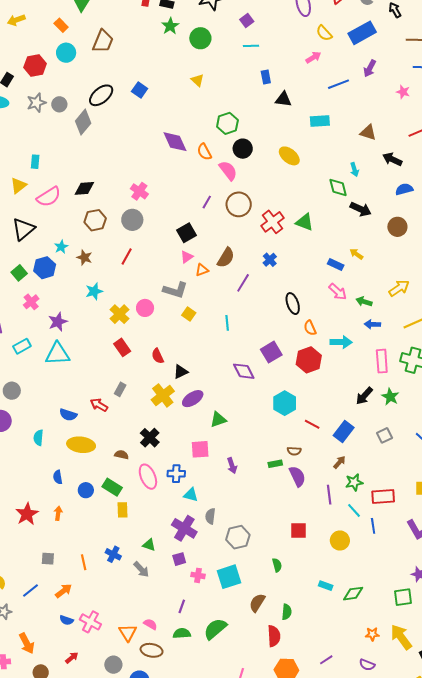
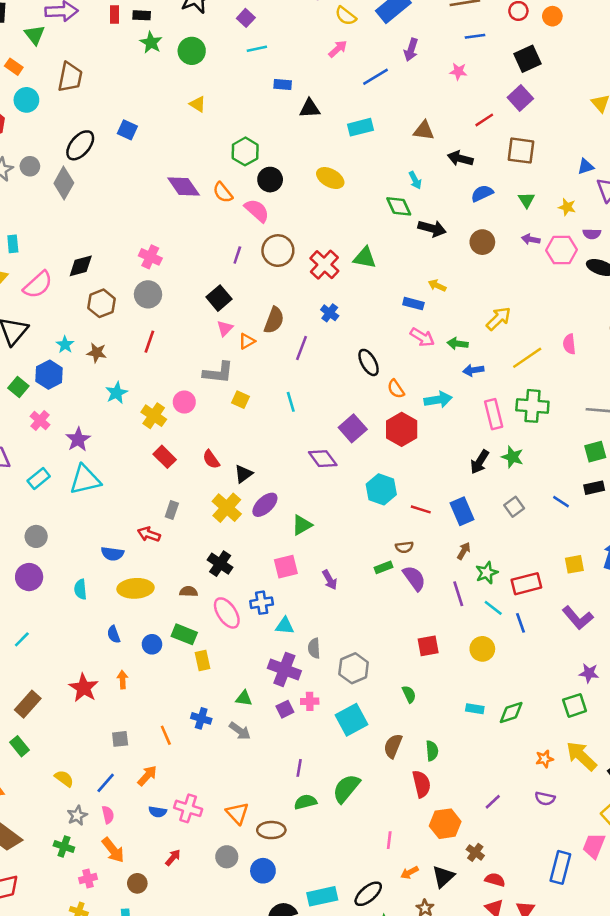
blue rectangle: (266, 77) -> (283, 84), turned -64
blue rectangle: (344, 431) -> (462, 511), turned -50
pink cross: (198, 575) -> (310, 701), moved
pink semicircle: (150, 624) -> (108, 815), moved, turned 56

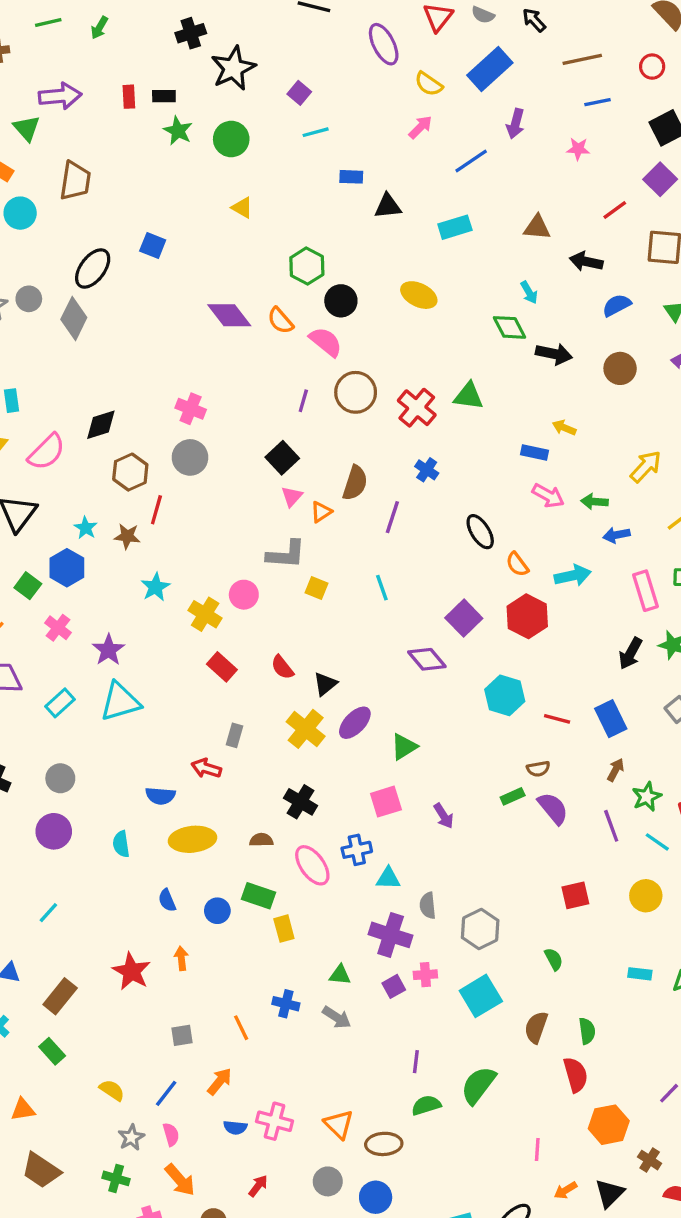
red line: (149, 342) -> (156, 510), moved

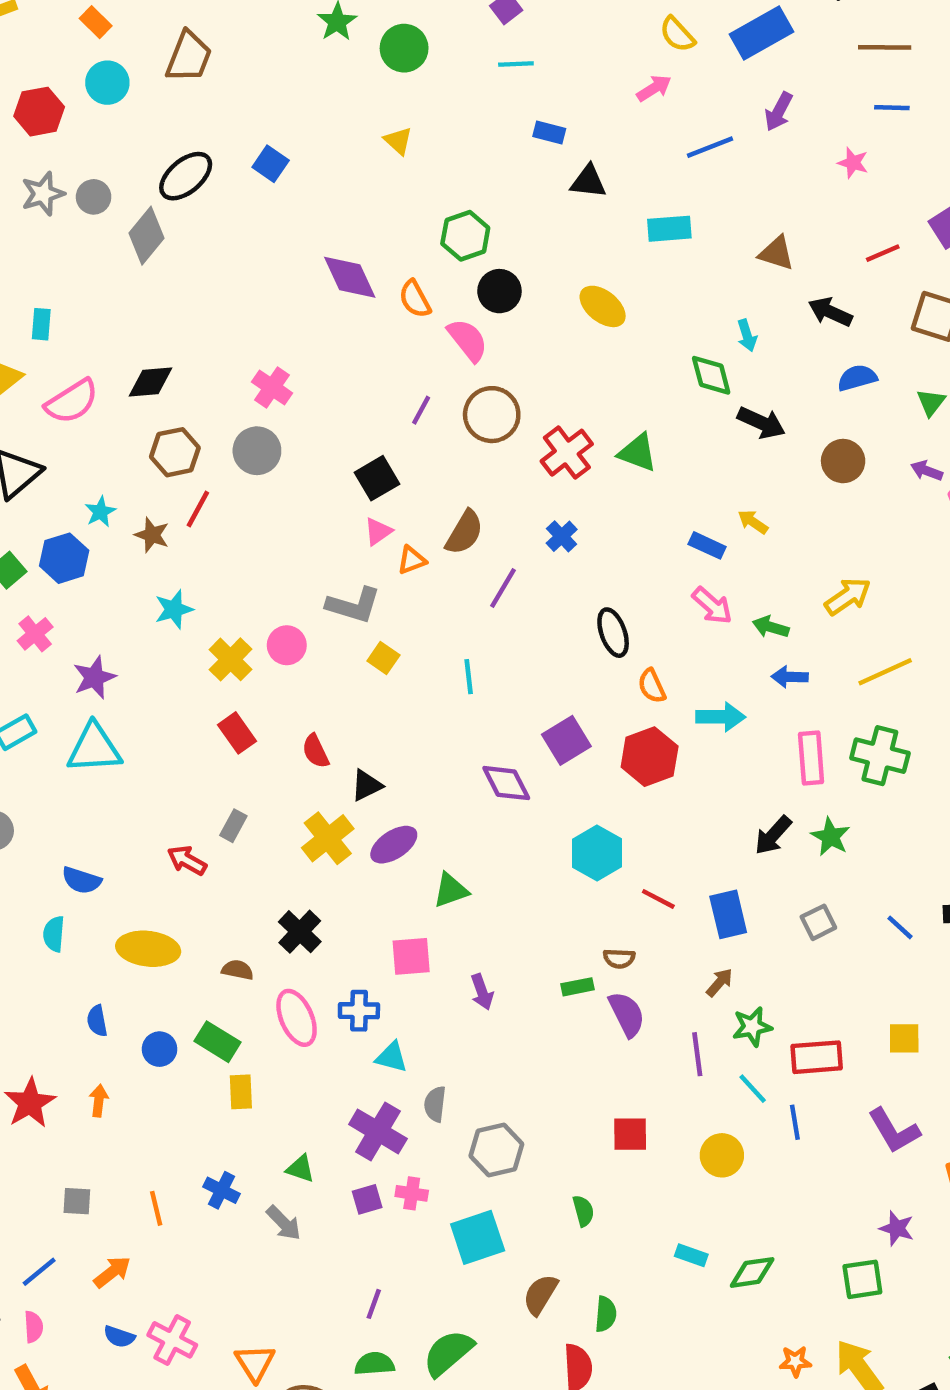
blue semicircle: (160, 796) -> (82, 880), moved

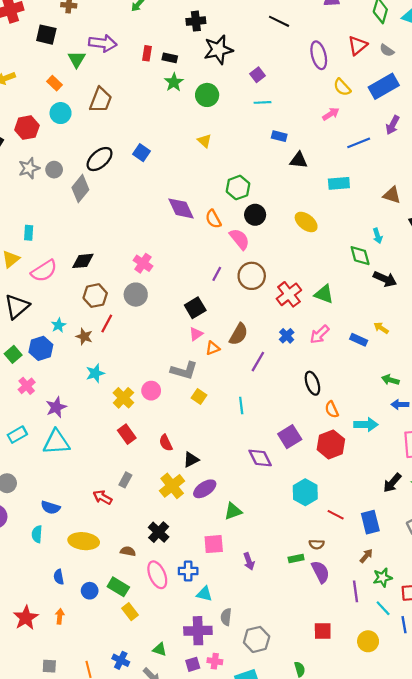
pink arrow: (712, 606) -> (320, 334), moved, turned 95
yellow rectangle: (241, 1092) -> (130, 612), turned -35
purple cross: (378, 1131) -> (198, 631), turned -32

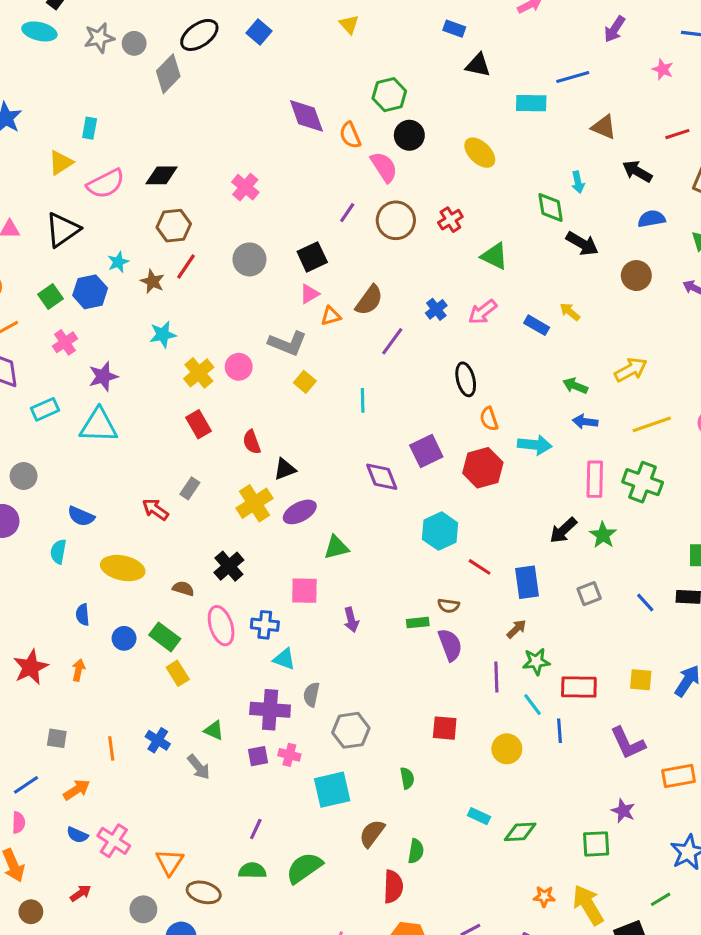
blue line: (359, 143) -> (573, 77), moved
red cross: (289, 294) -> (450, 220), moved, size x0.7
gray circle: (136, 295) -> (249, 259), moved

